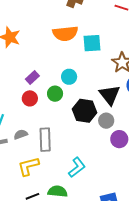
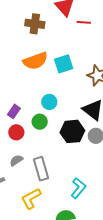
gray semicircle: (21, 134) -> (16, 160), moved

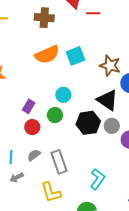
yellow L-shape: (31, 198) -> (51, 192), turned -75

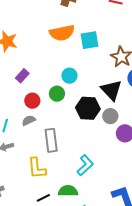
purple rectangle: (29, 106) -> (22, 76), moved
gray semicircle: (34, 155) -> (29, 120), moved

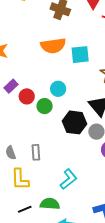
red circle: (32, 101) -> (27, 96), moved
gray semicircle: (29, 120) -> (11, 153), moved, turned -88
gray rectangle: (51, 140) -> (36, 152), size x0.7

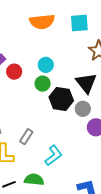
cyan square: (80, 55) -> (79, 23), moved
green circle: (45, 106) -> (43, 84), moved
gray rectangle: (36, 152) -> (26, 137), moved, turned 35

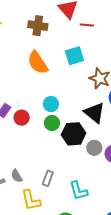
orange semicircle: (42, 22) -> (38, 63), turned 75
gray circle: (83, 109) -> (94, 148), moved
cyan L-shape: (53, 155) -> (79, 191), turned 125

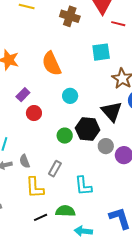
orange semicircle: (38, 63) -> (51, 64), moved
red circle: (22, 118) -> (34, 113), moved
green circle: (52, 123) -> (65, 136), moved

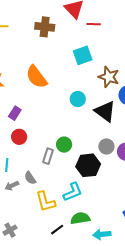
cyan circle: (70, 96) -> (78, 99), moved
red circle: (34, 113) -> (19, 137), moved
black hexagon: (88, 129) -> (88, 165), moved
gray rectangle: (55, 169) -> (48, 156), moved
cyan L-shape: (83, 186) -> (73, 192), moved, turned -95

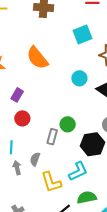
gray semicircle: (30, 178) -> (35, 159), turned 56
gray arrow: (12, 186) -> (17, 168), turned 104

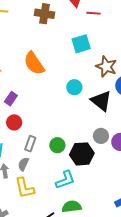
green circle: (68, 124) -> (57, 145), moved
gray rectangle: (52, 137) -> (30, 144), moved
yellow L-shape: (51, 182) -> (25, 188), moved

